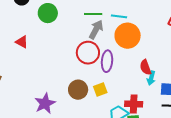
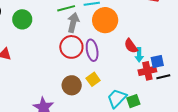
red cross: (134, 104) -> (147, 71), moved

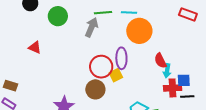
gray arrow: (73, 23) -> (91, 27), moved
red circle: (71, 47) -> (101, 67), moved
yellow square: (93, 79) -> (116, 75), moved

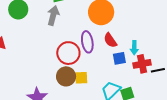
red semicircle: (160, 61) -> (110, 40), moved
yellow square: (116, 75) -> (81, 78), moved, turned 32
blue square: (184, 80) -> (119, 58), moved

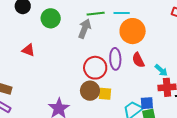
cyan arrow: (134, 48) -> (161, 70), turned -56
blue square: (119, 58) -> (147, 103), moved

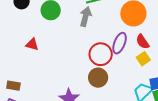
purple ellipse: (115, 59) -> (120, 43), turned 30
yellow square: (105, 94) -> (143, 59), moved, turned -32

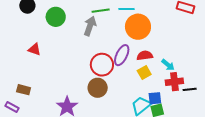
red semicircle: (143, 42) -> (145, 56), turned 112
brown rectangle: (13, 86) -> (24, 90), moved

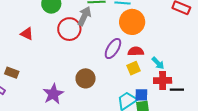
red circle: (102, 65) -> (69, 29), moved

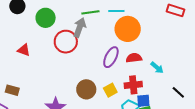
yellow square: (133, 68) -> (110, 90), moved
red cross: (163, 80) -> (133, 85), moved
black line: (177, 90) -> (178, 92), turned 48

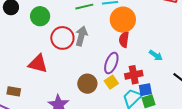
gray arrow: (80, 27) -> (81, 36), moved
red triangle: (24, 50) -> (38, 64), moved, size x1.5
purple ellipse: (111, 57) -> (111, 63), moved
red semicircle: (134, 58) -> (124, 40), moved, turned -70

